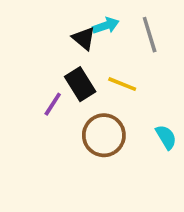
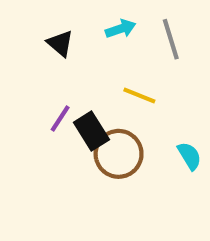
black triangle: (84, 38) -> (60, 43), moved
black rectangle: (80, 84) -> (91, 131), moved

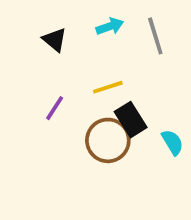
yellow line: (139, 95) -> (108, 87), moved, turned -40
black rectangle: (91, 131) -> (131, 120), moved

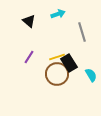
gray line: (155, 36) -> (82, 32), moved
yellow line: (108, 87) -> (57, 57), moved

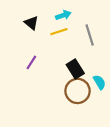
yellow line: (57, 57) -> (59, 32), moved
brown circle: (57, 74) -> (78, 91), moved

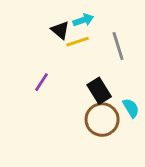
black triangle: (31, 23) -> (60, 30), moved

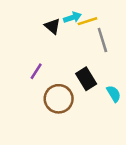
yellow line: (78, 42) -> (87, 21), moved
brown circle: (102, 120) -> (59, 99), moved

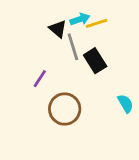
gray line: (102, 40) -> (73, 47), moved
black rectangle: (86, 79) -> (95, 61), moved

